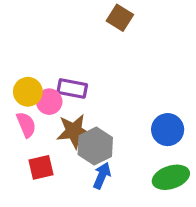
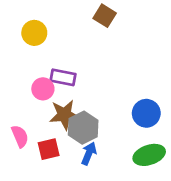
yellow circle: (28, 92) -> (34, 33), moved
pink semicircle: (26, 125) -> (20, 136), moved
red square: (41, 167) -> (49, 149), moved

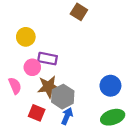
yellow circle: (34, 33) -> (26, 37), moved
pink semicircle: (20, 136) -> (15, 86), moved
red square: (49, 149) -> (37, 113), turned 35

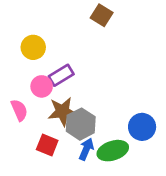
purple rectangle: (47, 59) -> (61, 75), turned -42
blue circle: (110, 86) -> (142, 127), moved
green ellipse: (113, 117) -> (113, 151), moved

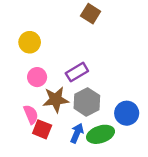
purple rectangle: (61, 75) -> (77, 72), moved
pink semicircle: (19, 110) -> (31, 114), moved
gray hexagon: (81, 124) -> (87, 102), moved

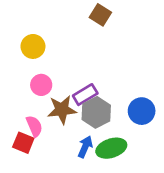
purple rectangle: (77, 72) -> (85, 95), moved
blue circle: (127, 113) -> (142, 111), moved
red square: (42, 129) -> (23, 143), moved

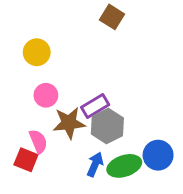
blue circle: (142, 111) -> (158, 155), moved

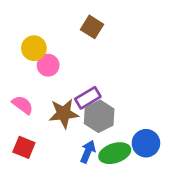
brown square: (112, 17) -> (92, 27), moved
pink circle: (46, 95) -> (48, 65), moved
pink semicircle: (38, 141) -> (23, 105), moved, turned -30

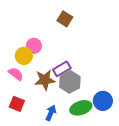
yellow circle: (34, 48) -> (24, 56), moved
blue arrow: (88, 152) -> (51, 113), moved

